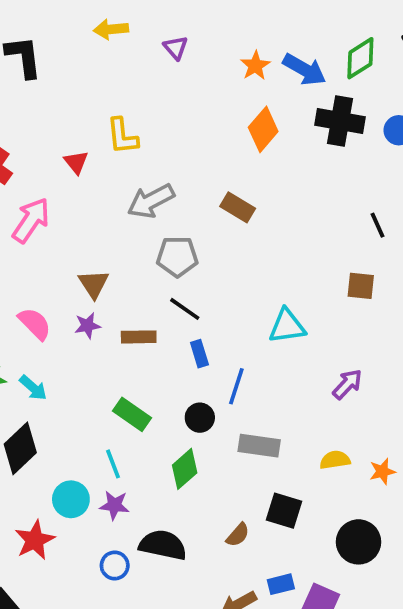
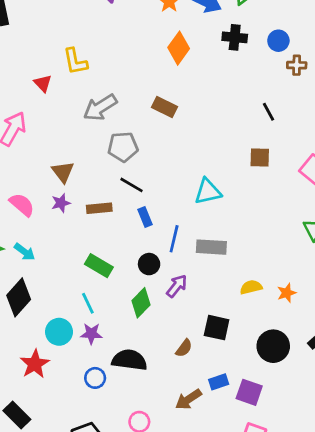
black cross: (340, 121) -> (235, 37), size x0.7
purple arrow: (347, 384) -> (177, 286), moved
gray rectangle: (259, 446) -> (211, 247), moved

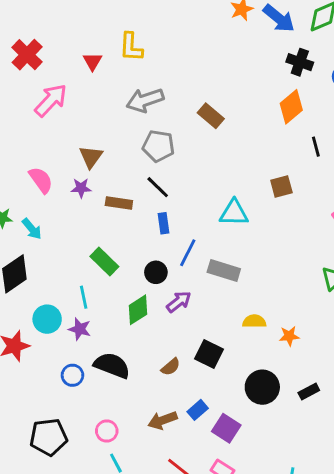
orange diamond: (179, 48) -> (291, 107), moved
brown square: (260, 158) -> (281, 186), moved, turned -30
blue rectangle: (219, 382) -> (198, 410), turned -36

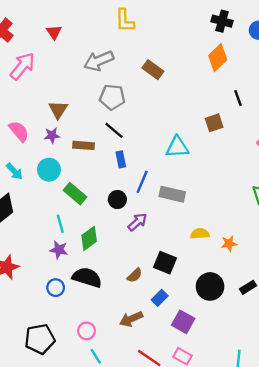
yellow L-shape: (131, 47) -> (125, 21), moved
black line: (316, 147) -> (238, 98), moved
green diamond: (138, 310) -> (89, 238), moved
cyan circle: (47, 319) -> (49, 170), moved
blue rectangle: (198, 410) -> (160, 298), moved

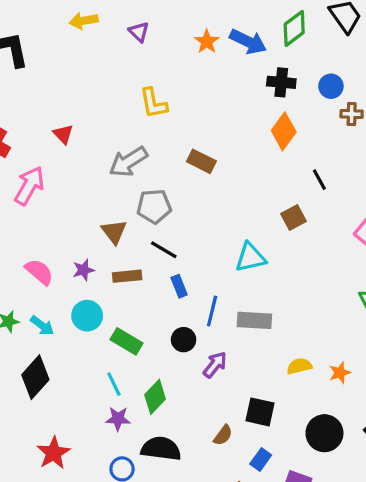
brown triangle: (58, 110) -> (114, 232), moved

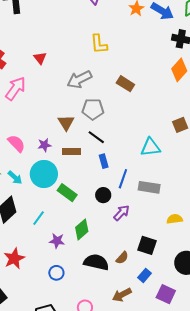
cyan circle: (87, 316) -> (44, 174), size x1.4
cyan line: (114, 384) -> (39, 218), moved, turned 56
black semicircle: (161, 449) -> (96, 262), moved

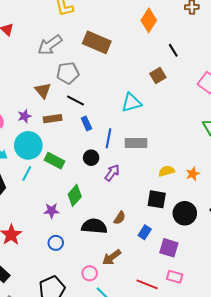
brown rectangle: (125, 84) -> (97, 42), size x1.5
cyan line: (39, 218) -> (27, 173), moved
black square: (147, 245) -> (157, 199), moved
brown arrow: (122, 295) -> (112, 257), moved

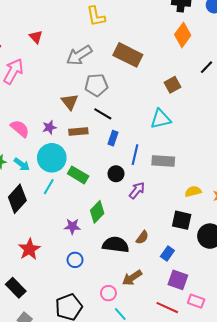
black line: (173, 50) -> (206, 67), turned 72
brown square: (158, 76) -> (173, 85), moved
blue rectangle: (86, 123) -> (113, 138), turned 40
purple square: (169, 248) -> (178, 280), moved

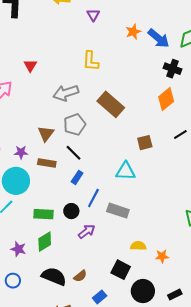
gray pentagon: (96, 85) -> (75, 125), turned -30
green rectangle: (78, 175) -> (44, 214), moved, turned -42

